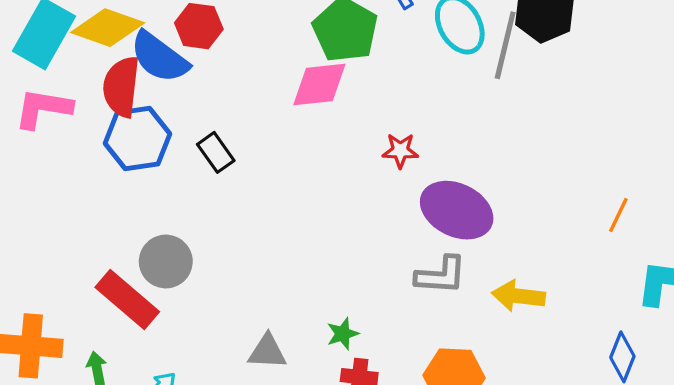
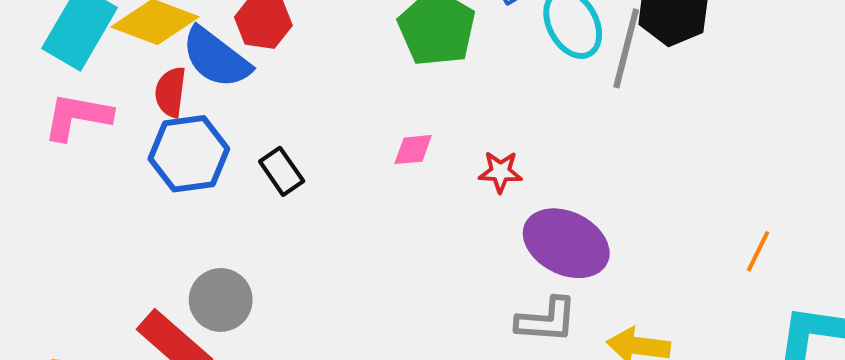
pink diamond: (319, 85) -> (413, 150), moved, size x0.6
red semicircle: (121, 87) -> (170, 92), size x0.7

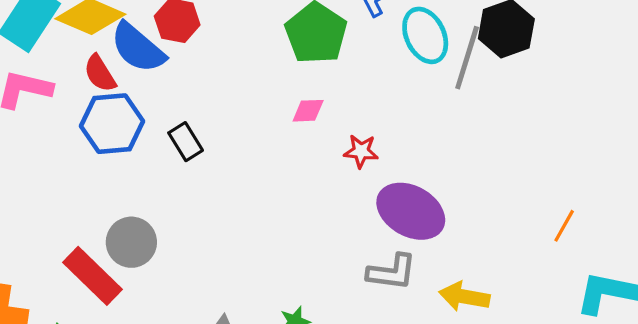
red semicircle: (170, 92) -> (100, 73), turned -42
pink diamond: (413, 150) -> (308, 111), moved

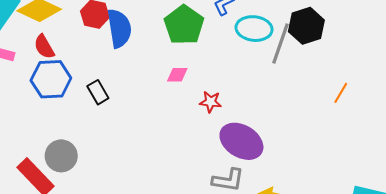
cyan ellipse: (425, 35) -> (254, 29), turned -60
blue semicircle: (138, 48) -> (119, 28), moved, turned -141
orange line: (564, 226) -> (341, 93), moved

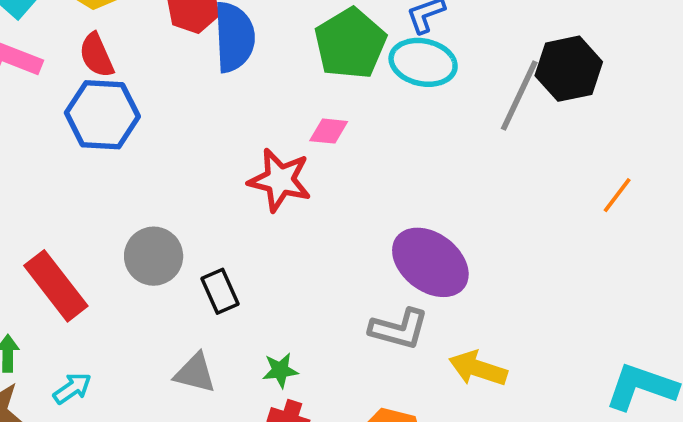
cyan ellipse: (254, 29) -> (423, 62), moved
black rectangle: (98, 92) -> (220, 291), moved
red star: (211, 102) -> (280, 180), moved, size x1.6
gray circle: (61, 156) -> (154, 256), moved

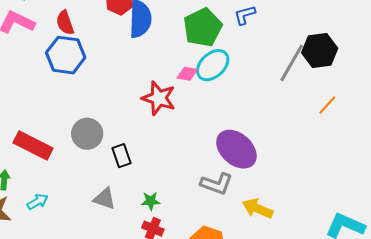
cyan ellipse: (423, 62) -> (213, 65), moved, turned -60
orange line: (617, 195) -> (327, 105), moved
red rectangle: (56, 286) -> (33, 145), turned -30

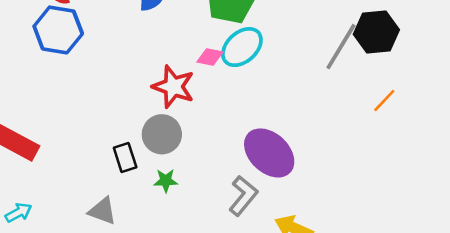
gray circle: (87, 134) -> (162, 134), moved
gray L-shape: (217, 184) -> (243, 196), turned -72
green star: (151, 201) -> (166, 181), moved

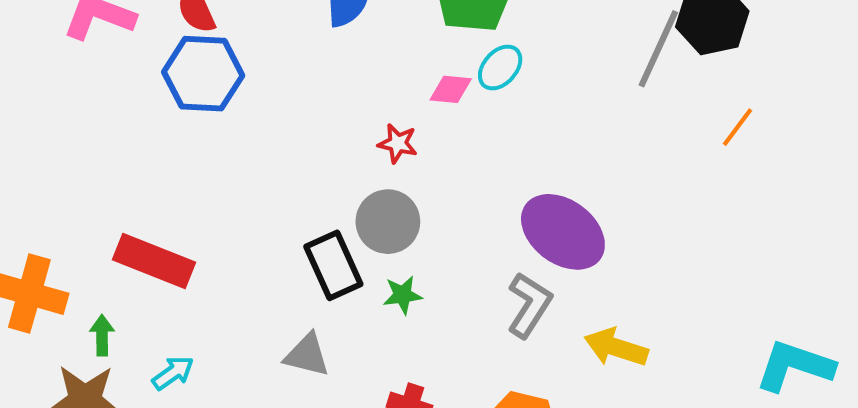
cyan ellipse: (242, 47) -> (500, 67), size x0.7
red star: (173, 87) -> (398, 143), size x0.6
black rectangle: (125, 158) -> (333, 265), size x1.4

